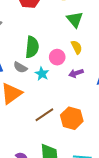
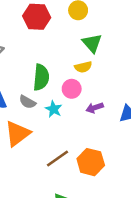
yellow semicircle: (77, 47) -> (83, 67), moved, turned 104

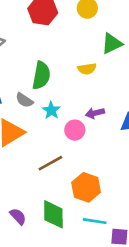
green triangle: (92, 43) -> (112, 44), moved, turned 40
pink circle: (72, 89) -> (75, 130), moved
orange hexagon: (91, 162) -> (86, 187), moved

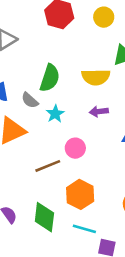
yellow semicircle: (87, 69) -> (96, 77), size x1.5
purple arrow: (95, 113) -> (99, 111), moved
pink circle: (75, 130) -> (75, 148), moved

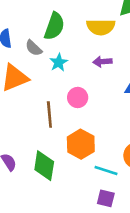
brown line: (48, 166) -> (49, 114), turned -75
cyan line: (84, 229) -> (106, 171), moved

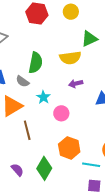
cyan star: (59, 62) -> (43, 97), moved
brown line: (49, 114) -> (27, 130), moved
green diamond: (44, 166) -> (44, 168), turned 30

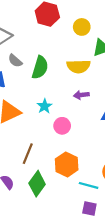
yellow circle: (71, 12) -> (82, 27), moved
gray semicircle: (23, 81) -> (15, 61), moved
brown line: (27, 130) -> (28, 154), moved, turned 30

